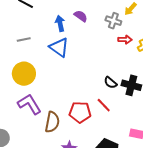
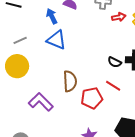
yellow circle: (24, 74) -> (17, 66), moved
brown semicircle: (52, 122) -> (70, 81), moved

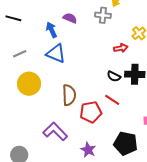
red arrow: (119, 17) -> (121, 48), moved
yellow circle: (17, 66) -> (29, 84), moved
purple L-shape: (41, 102) -> (55, 131), moved

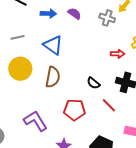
blue arrow: (51, 30) -> (48, 14), moved, turned 105
black semicircle: (114, 76) -> (93, 83), moved
brown semicircle: (69, 95) -> (53, 77), moved
red line: (112, 100) -> (109, 105), moved

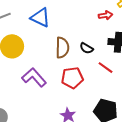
brown semicircle: (53, 77) -> (62, 48), moved
purple L-shape: (36, 121) -> (34, 77), moved

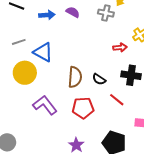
blue triangle: (40, 18) -> (43, 52), moved

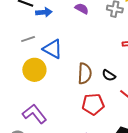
blue arrow: (47, 15) -> (44, 12), moved
purple L-shape: (45, 105) -> (34, 114), moved

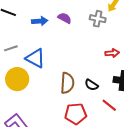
blue arrow: (44, 12) -> (40, 21), moved

